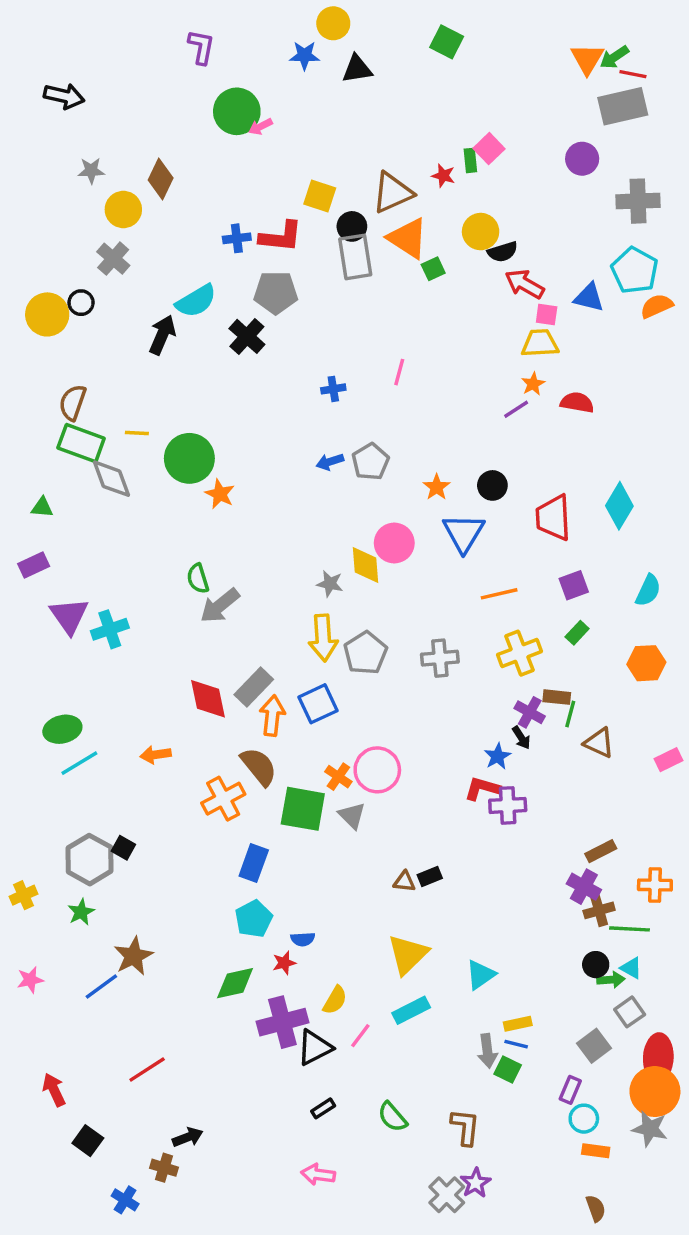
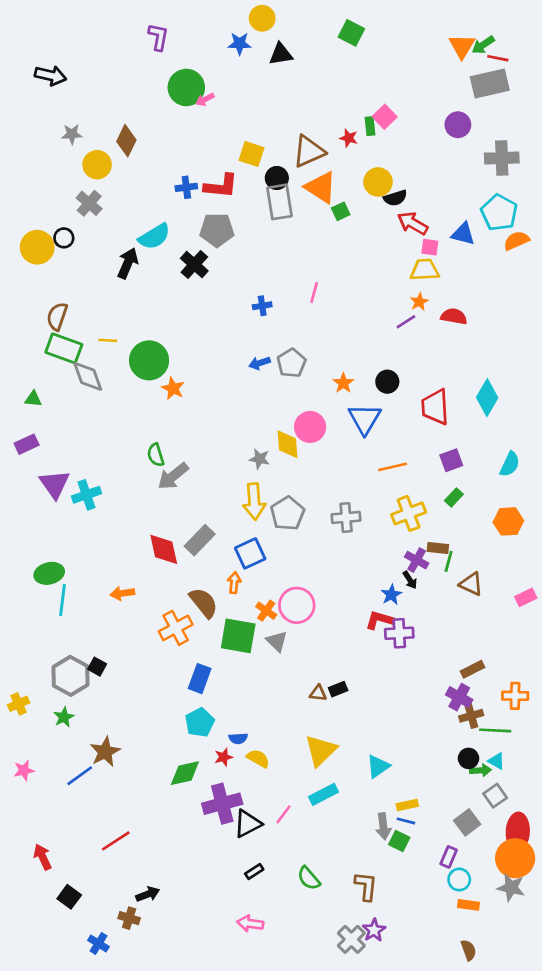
orange arrow: (272, 716) -> (234, 583), moved, size x0.7
cyan line: (79, 763) -> (62, 600), turned -52
yellow semicircle: (335, 1000) -> (258, 758), moved, turned -90

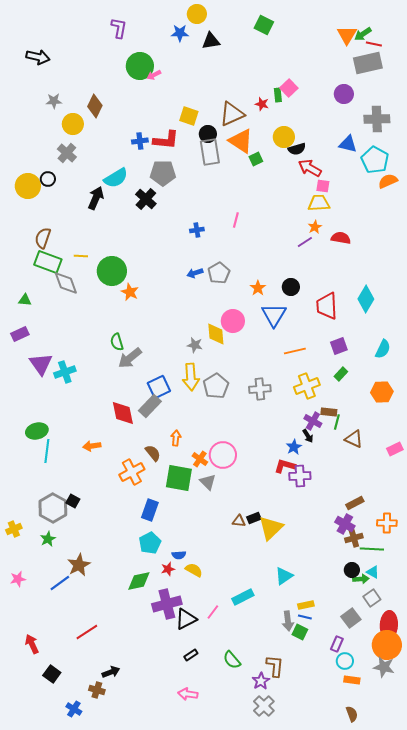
blue triangle: (463, 234) -> (348, 144), moved
blue square: (250, 553) -> (159, 387), moved
brown semicircle: (204, 603) -> (153, 453), size x0.7
yellow triangle: (321, 750) -> (271, 528), moved
purple star: (374, 930) -> (261, 681), moved

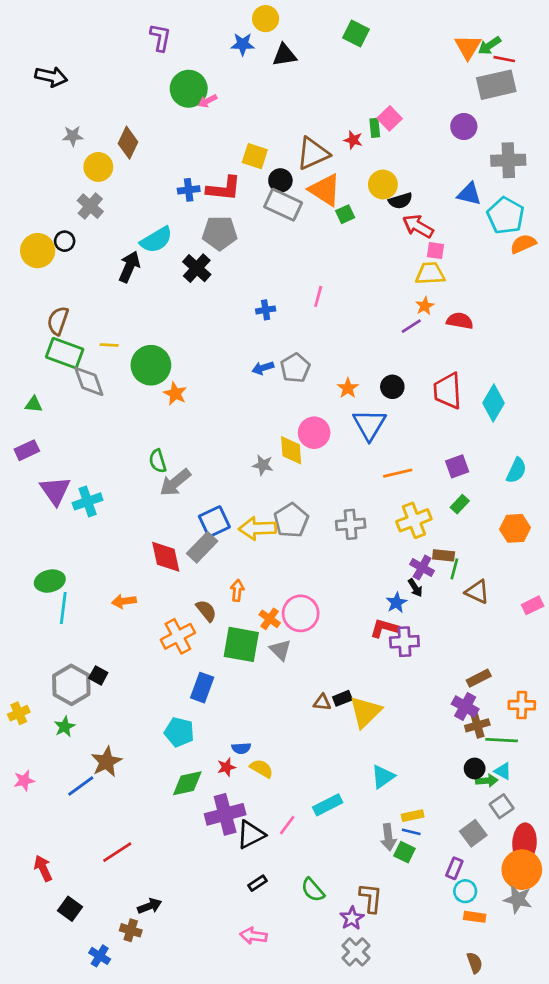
gray rectangle: (210, 152) -> (283, 205), turned -56
red trapezoid: (327, 306) -> (448, 391), moved
yellow arrow: (191, 377) -> (257, 528), moved, turned 92
cyan pentagon: (150, 543) -> (179, 732), moved, turned -30

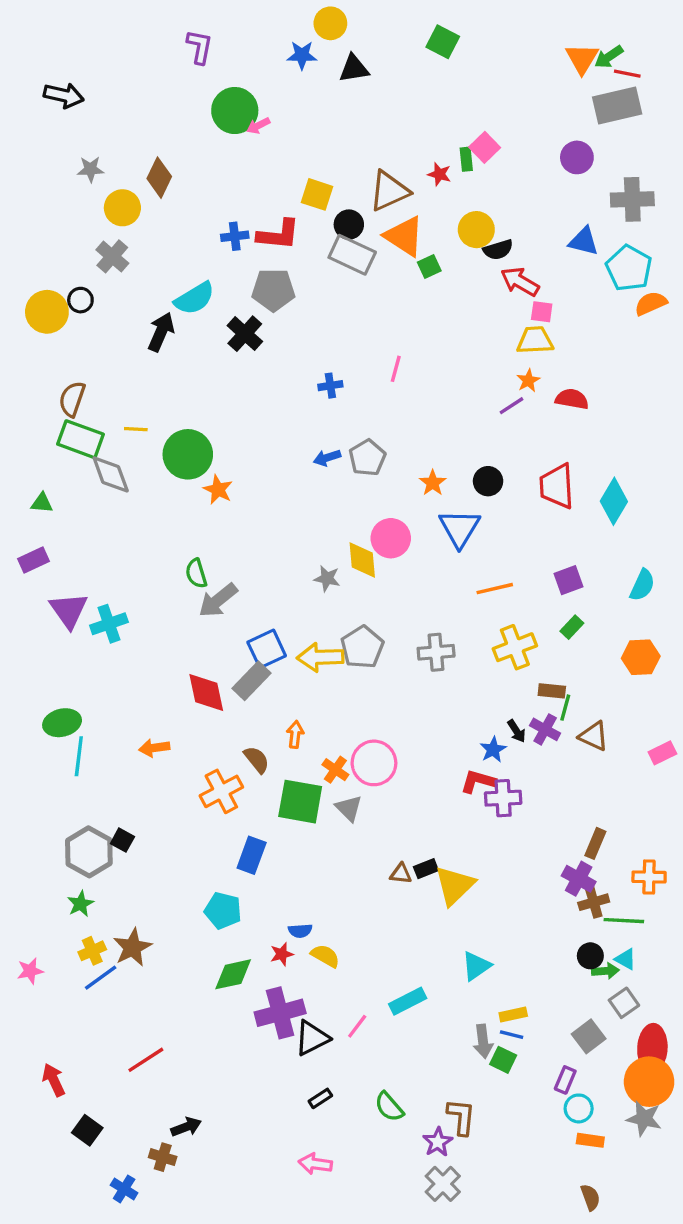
purple cross: (422, 568) -> (545, 729), moved
brown rectangle: (479, 678) -> (595, 843), turned -40
yellow cross: (19, 713) -> (92, 951), moved

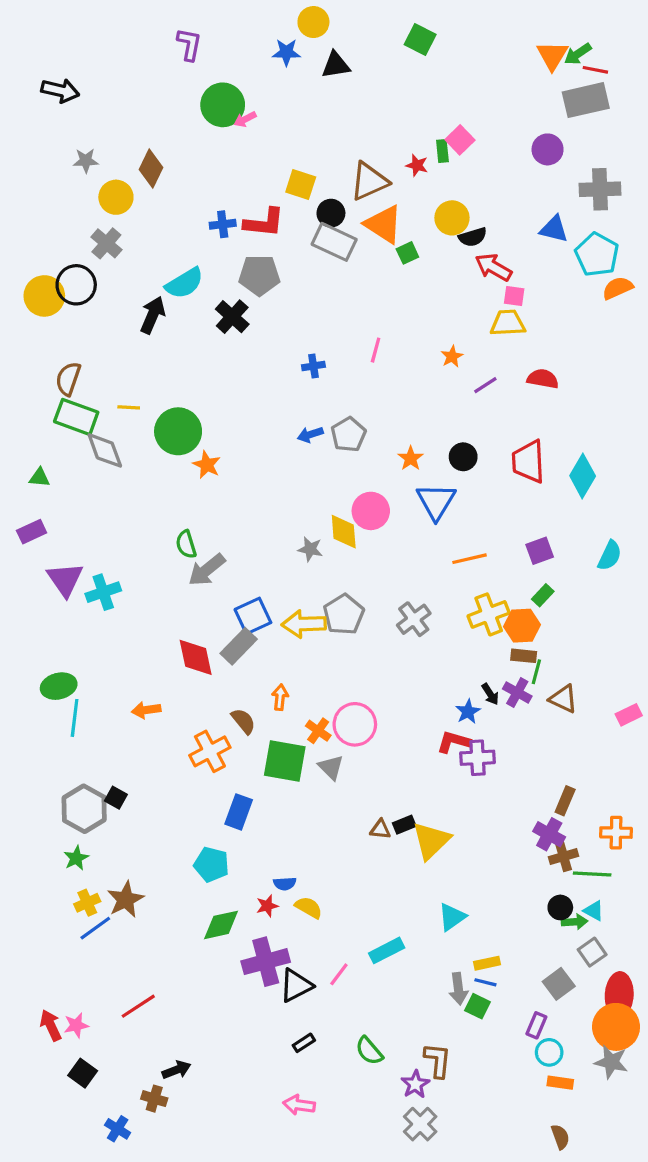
black circle: (80, 300) -> (76, 285), size x1.6
orange star: (528, 381) -> (452, 356), moved
gray cross: (436, 652) -> (414, 619), turned -32
orange hexagon: (641, 657) -> (522, 626), moved
pink star: (30, 971) -> (76, 1025), moved

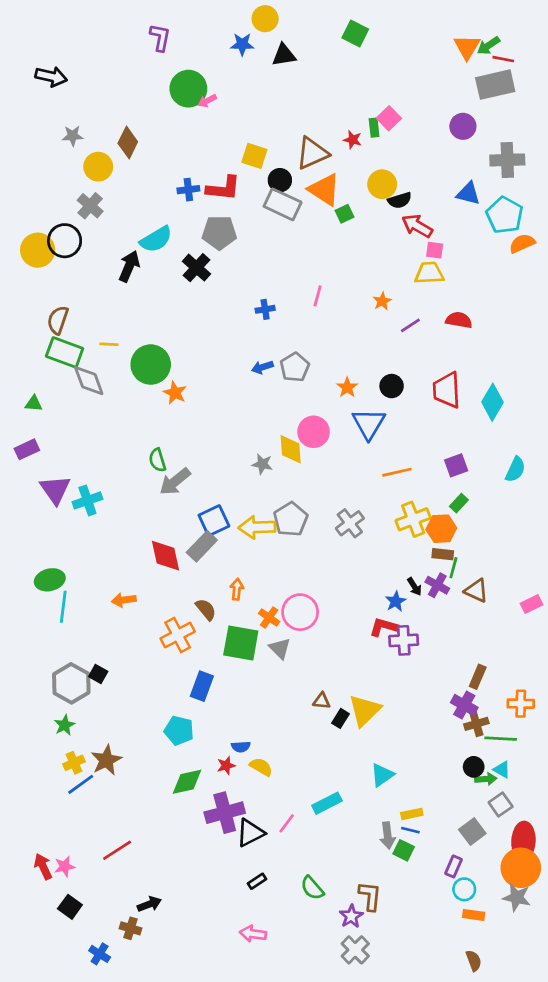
black rectangle: (404, 825) -> (340, 718), moved, turned -36

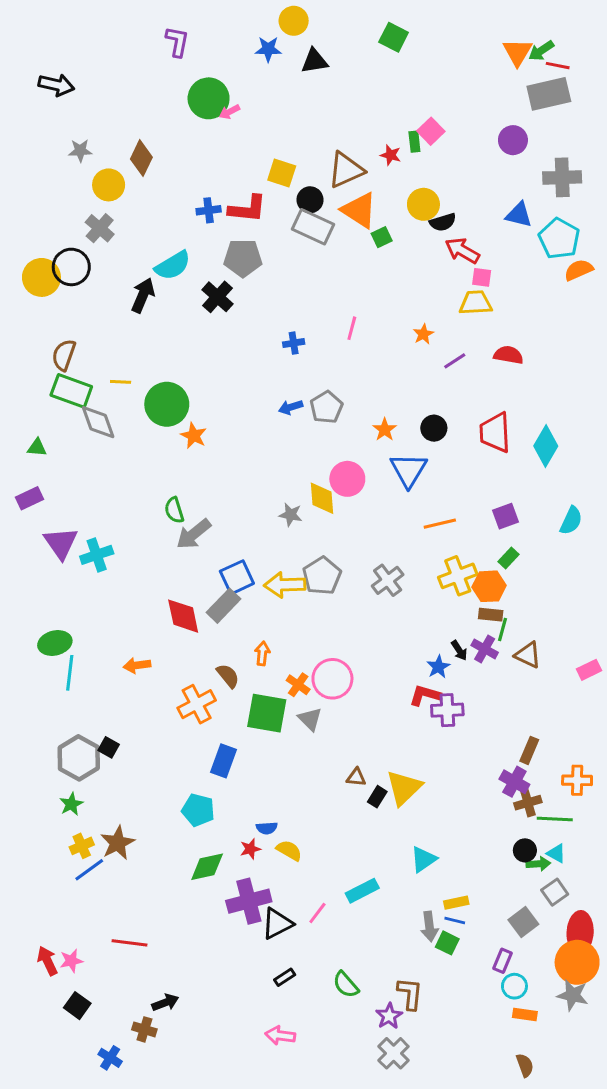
red line: (117, 850) -> (129, 943), turned 40

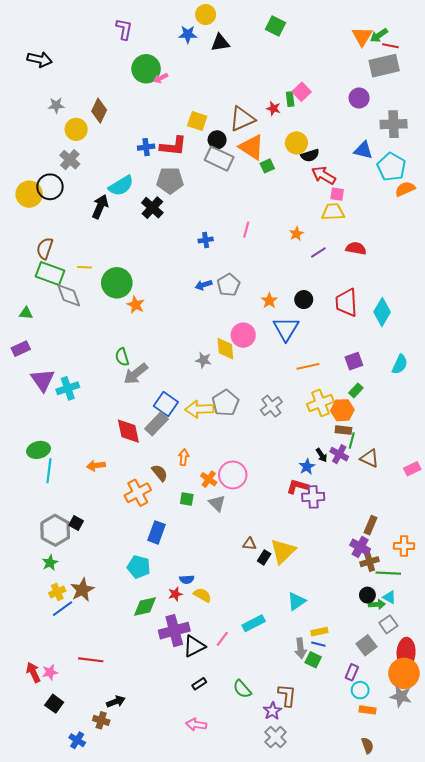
blue square: (237, 577) -> (166, 404), turned -30
green square: (267, 713) -> (187, 499), size x0.5

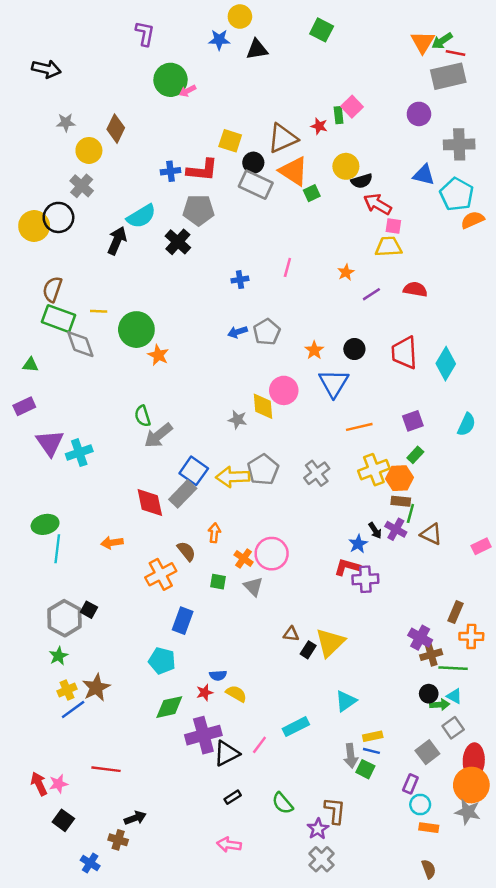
brown rectangle: (371, 525) -> (455, 612), moved

